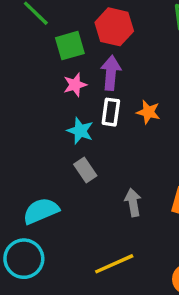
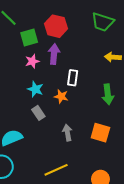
white rectangle: (111, 112) -> (73, 78), moved
orange star: (148, 112) -> (61, 96), moved

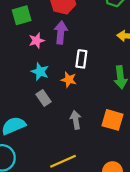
green square: (29, 38) -> (22, 15), moved

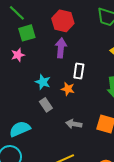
pink star: (37, 41) -> (18, 55), moved
gray arrow: (76, 120) -> (74, 124), turned -70

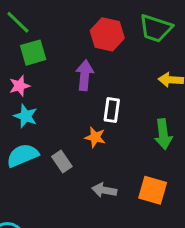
red hexagon: (63, 21) -> (107, 34), moved
cyan star: (43, 82) -> (26, 116), moved
cyan semicircle: (20, 129) -> (23, 155), moved

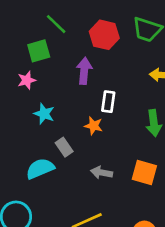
green line: (18, 22) -> (56, 24), moved
cyan star: (26, 116) -> (44, 114), moved
cyan semicircle: (23, 155) -> (40, 169), moved

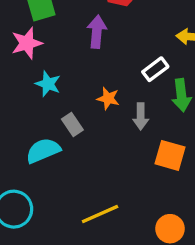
pink star: (27, 80) -> (27, 43), size x1.4
white rectangle: (108, 102) -> (155, 69), moved, turned 45
gray arrow: (102, 173) -> (141, 116), moved, turned -100

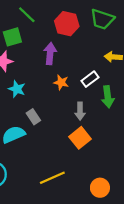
orange star: (108, 98) -> (61, 82), moved
orange square: (170, 155) -> (80, 138), moved, turned 35

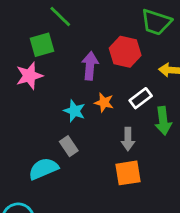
red hexagon: (67, 24) -> (125, 52), moved
cyan star: (17, 89) -> (74, 111), moved
orange square: (80, 138) -> (128, 173), turned 30

